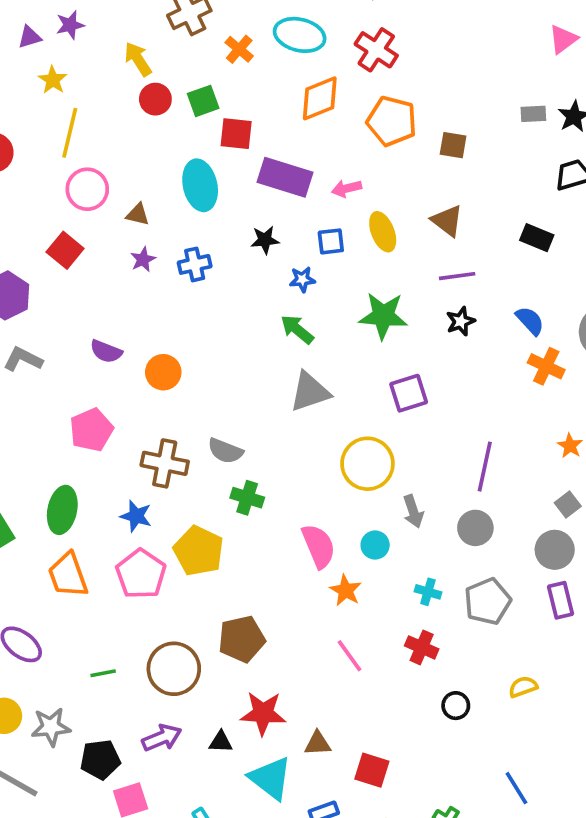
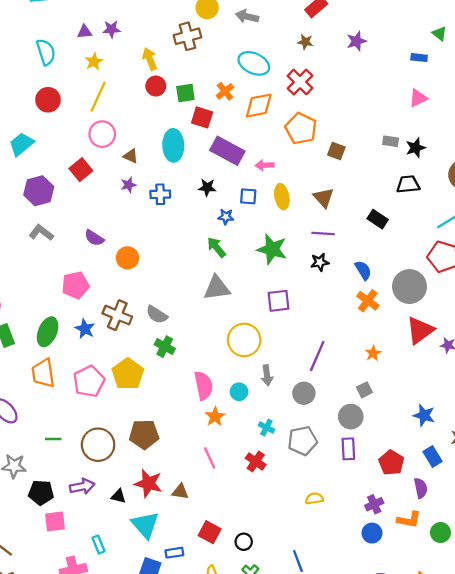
orange cross: (239, 49) -> (225, 91), moved
blue star: (136, 516) -> (85, 329), moved
black circle: (456, 706) -> (244, 542), moved
brown triangle: (318, 743) -> (180, 492), moved

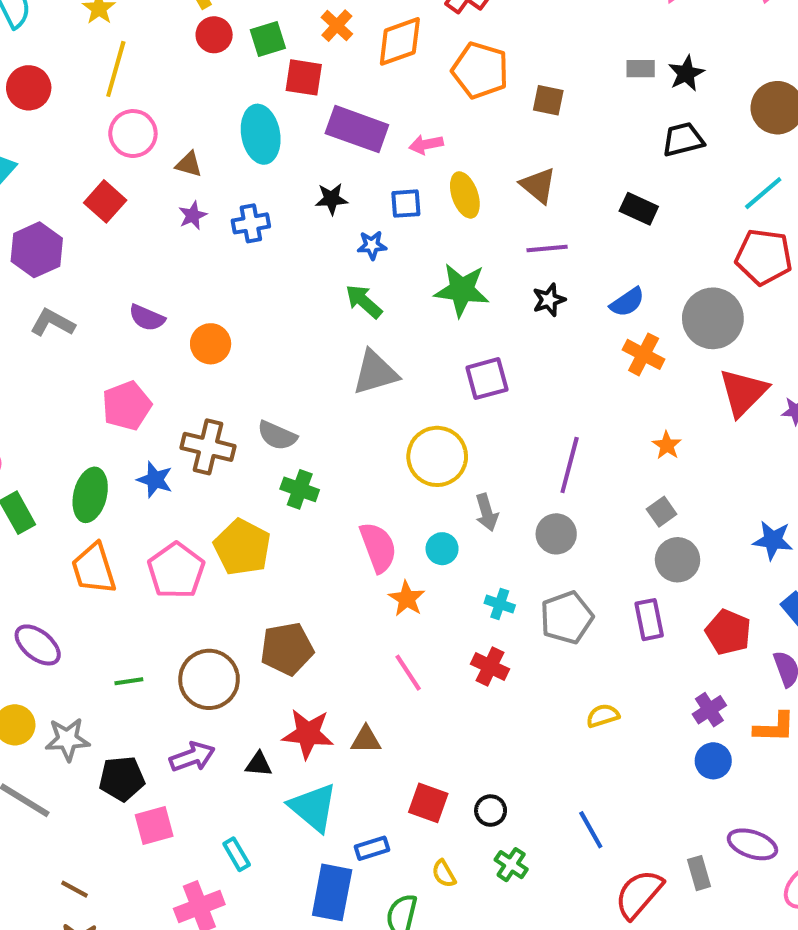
blue semicircle: (363, 270) -> (627, 302), turned 96
gray circle: (351, 417) -> (678, 560), moved

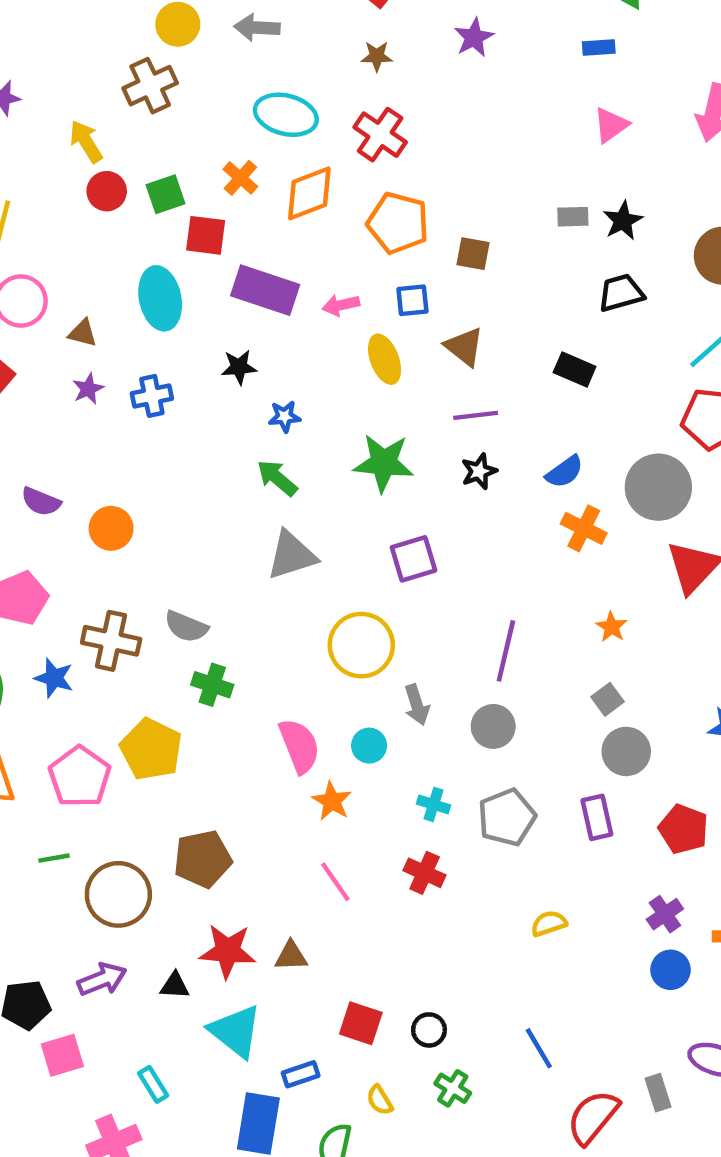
blue square: (406, 204) -> (412, 300), moved
green line: (129, 681) -> (54, 858), moved

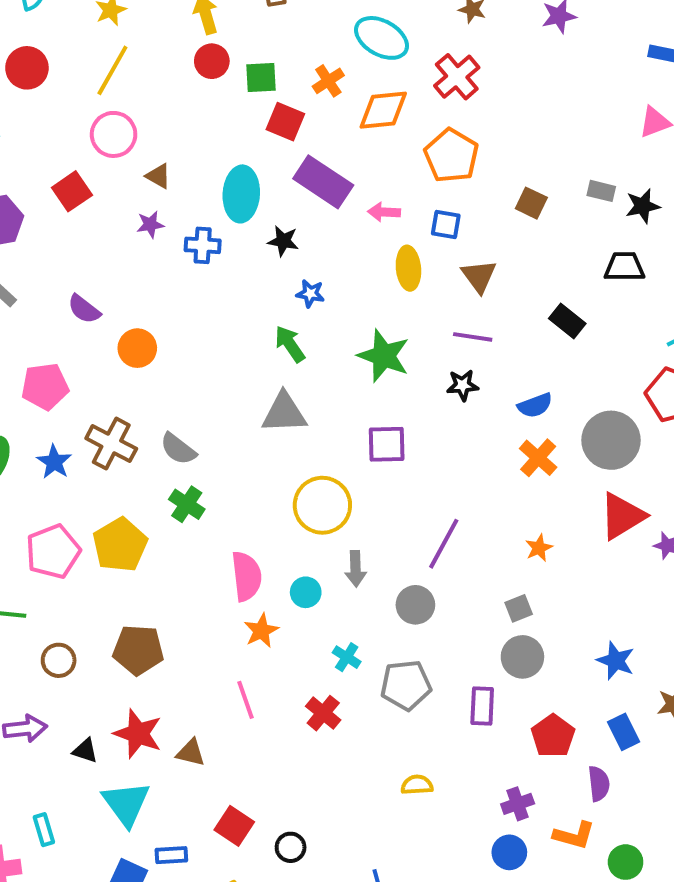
brown square: (473, 254) -> (531, 203), moved
cyan ellipse: (160, 298) -> (241, 194), moved
brown circle: (118, 894) -> (59, 660), size x0.6

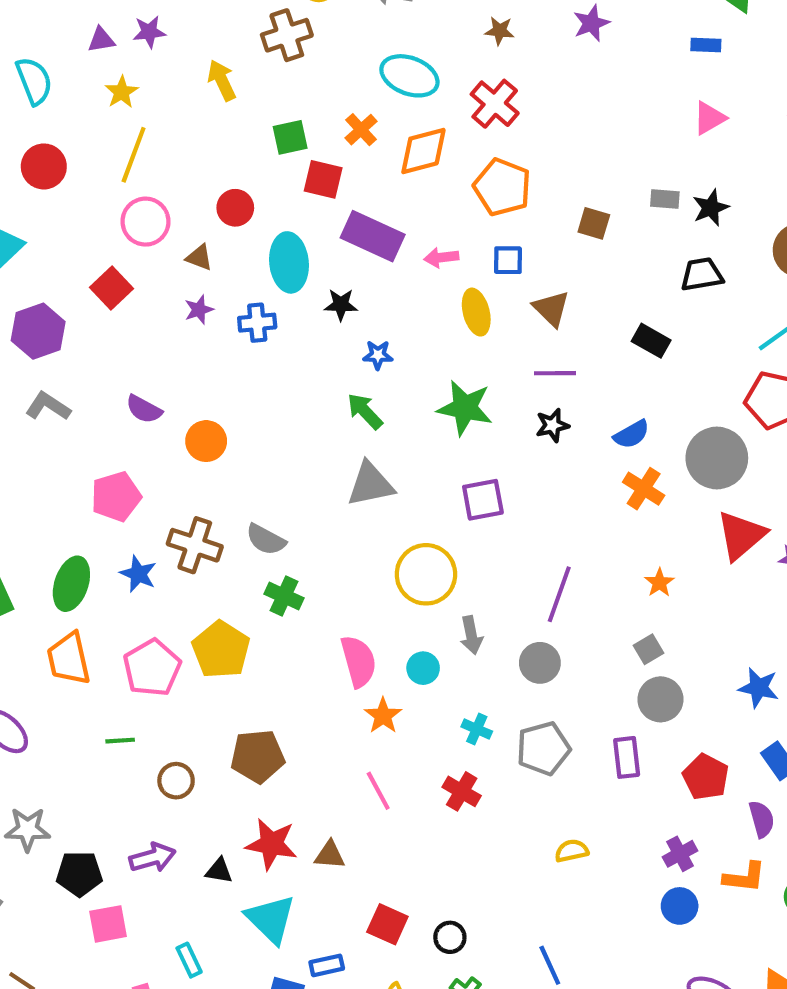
red circle: (212, 61) -> (235, 208), moved

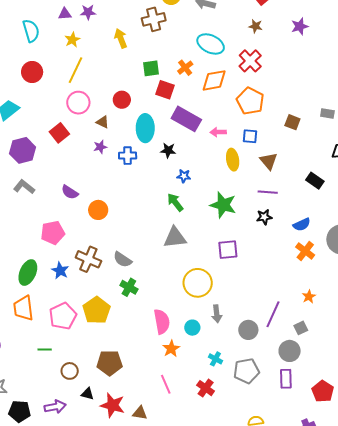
purple line: (559, 594) -> (273, 314), moved
gray circle: (660, 699) -> (290, 351), moved
black triangle: (219, 871) -> (87, 394), moved

